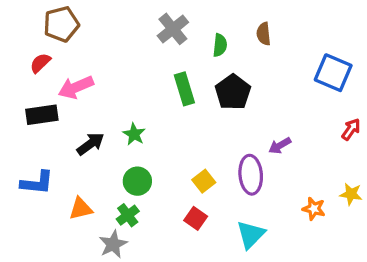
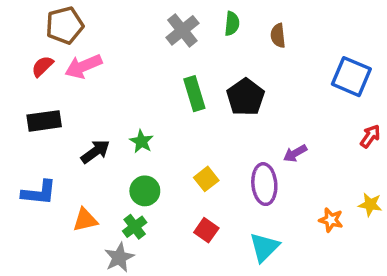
green semicircle: (220, 45) -> (232, 24), moved
pink arrow: (76, 87) -> (83, 66), moved
yellow square: (204, 181) -> (206, 179), moved

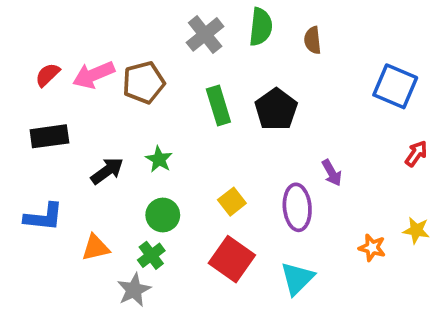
green semicircle: (232, 24) -> (261, 27), size x1.4
brown pentagon: (65, 25) -> (144, 82), moved
purple arrow: (295, 153) -> (332, 173), turned -90
red square: (206, 230) -> (232, 259), size x1.6

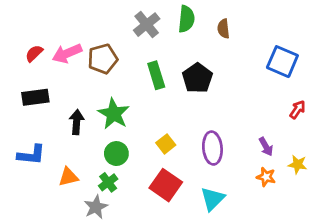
green star: (159, 159) -> (114, 114), size x1.6
black arrow: (107, 171) -> (77, 122), turned -50
purple arrow: (332, 173) -> (266, 147), moved

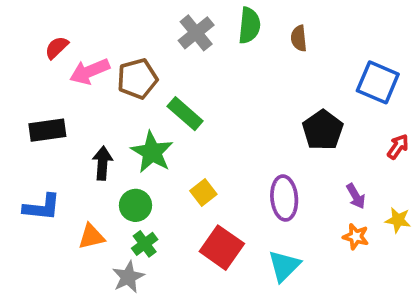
red semicircle: (34, 53) -> (57, 48), moved
green rectangle: (156, 75) -> (185, 114), moved, turned -32
black pentagon: (197, 78) -> (323, 130), moved
yellow square: (166, 144) -> (203, 193), moved
green circle: (116, 154) -> (136, 205), moved

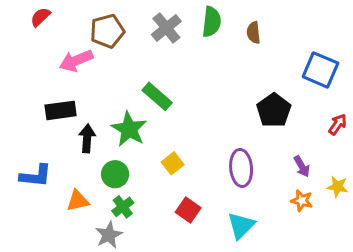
red semicircle: (57, 48) -> (40, 17), moved
brown pentagon: (137, 79) -> (107, 31), moved
black rectangle: (47, 130) -> (61, 110), moved
red square: (222, 248) -> (188, 210), size x0.7

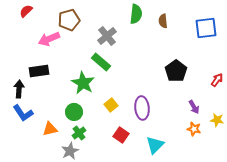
gray cross: (166, 28) -> (107, 36), moved
blue square: (320, 70) -> (206, 28), moved, turned -30
black arrow: (87, 138) -> (19, 89), moved
purple ellipse: (241, 168) -> (142, 108), moved
blue L-shape: (36, 176) -> (23, 113), turned 50

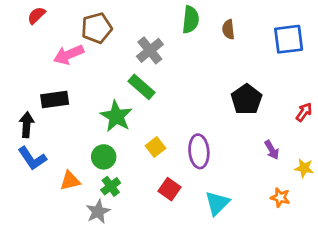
orange star: (194, 129) -> (280, 198), moved

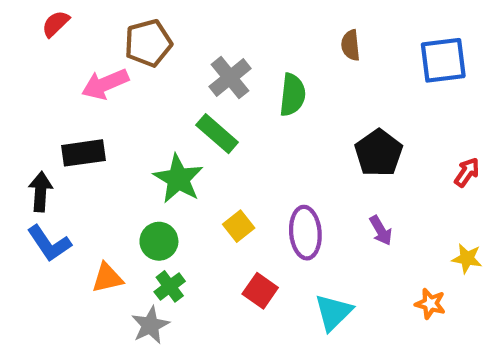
green semicircle: (191, 20) -> (292, 95), moved
purple arrow: (272, 150) -> (381, 230), moved

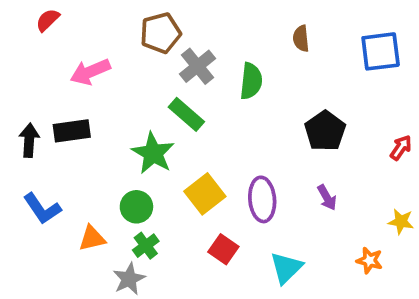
brown pentagon: (148, 43) -> (160, 33), moved
black arrow: (40, 192) -> (29, 140), moved
yellow square: (239, 226) -> (205, 194), size x1.5

